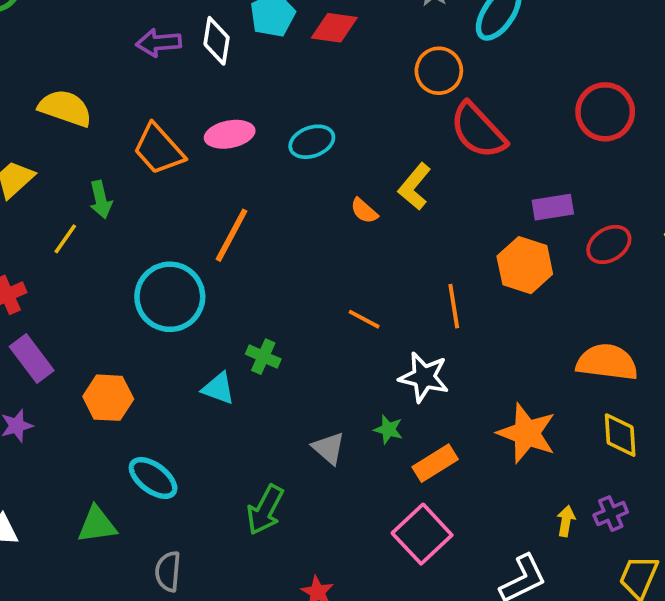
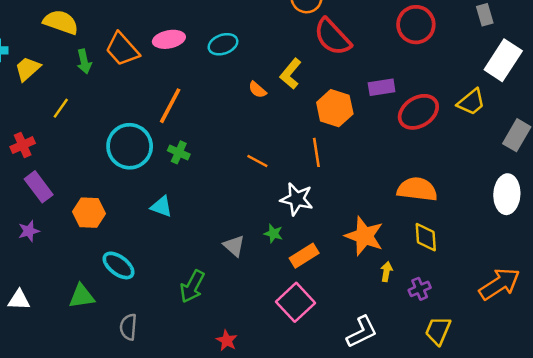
green arrow: (101, 200) -> (84, 61), moved
red ellipse: (609, 244) -> (418, 112), size x1.4
orange hexagon: (525, 265) -> (335, 108), moved
green cross: (263, 357) -> (179, 152), moved
yellow arrow: (566, 521) -> (386, 272), moved

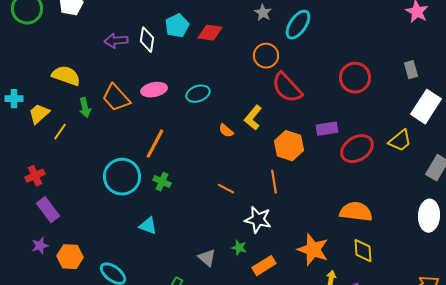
yellow line: (61, 108) -> (60, 132), moved
orange hexagon: (89, 213) -> (70, 257), moved

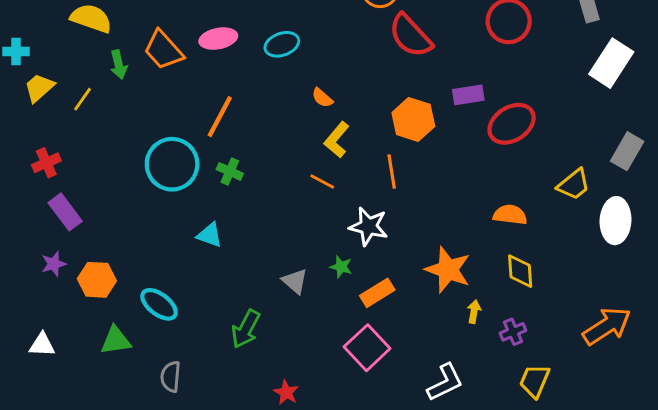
yellow trapezoid: (39, 114) -> (39, 88), moved
yellow L-shape: (253, 118) -> (337, 140), moved
yellow trapezoid: (400, 141) -> (574, 184), moved
orange semicircle: (356, 212) -> (510, 215), size x0.7

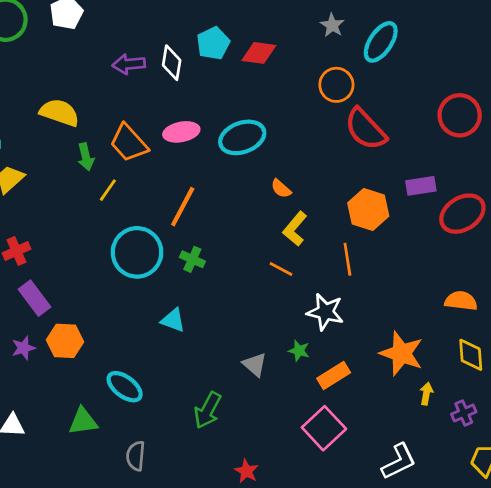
cyan ellipse: (282, 44) -> (242, 137), size x1.4
yellow line: (82, 99) -> (108, 190), moved
orange hexagon: (97, 280) -> (65, 341), moved

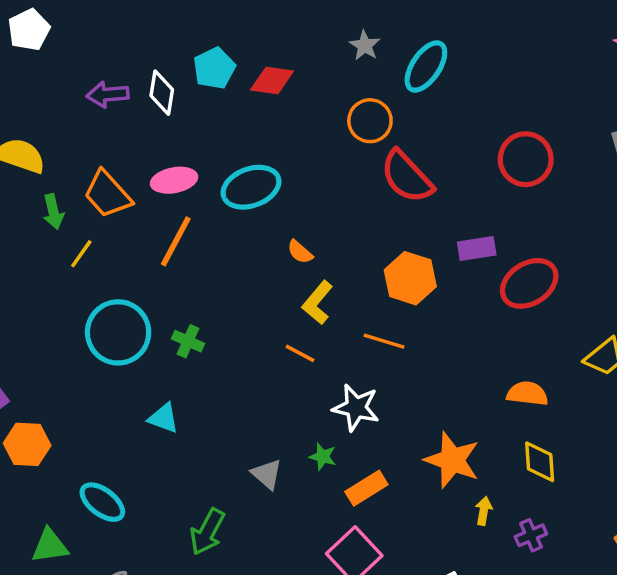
orange line: (183, 207) -> (176, 241), moved
orange line: (347, 259) -> (384, 341), turned -64

